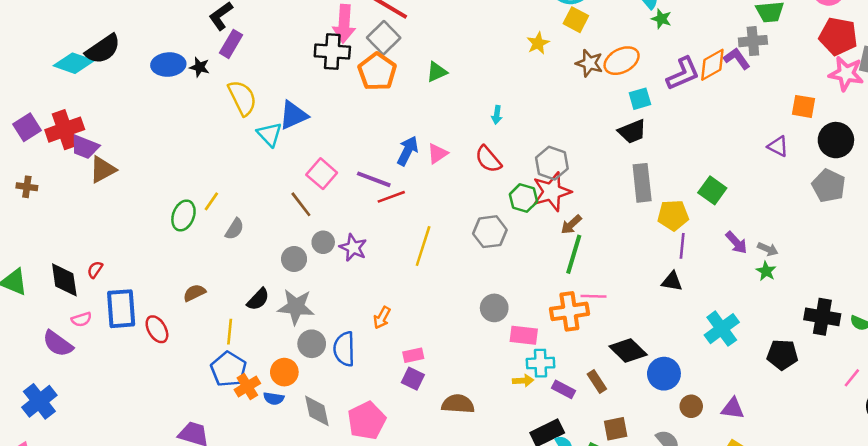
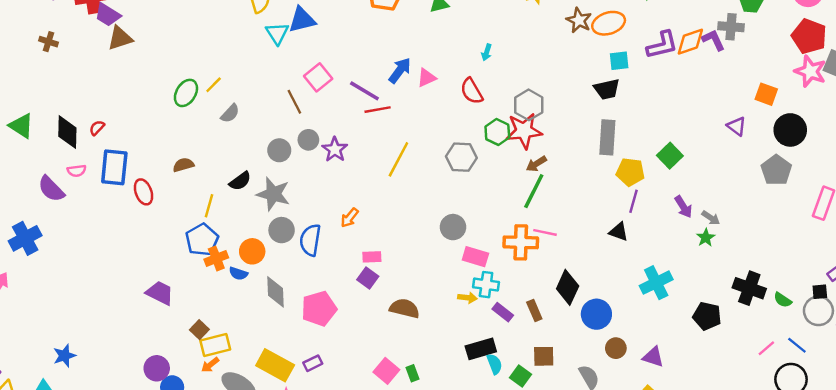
black diamond: (628, 351) -> (568, 287), turned 60

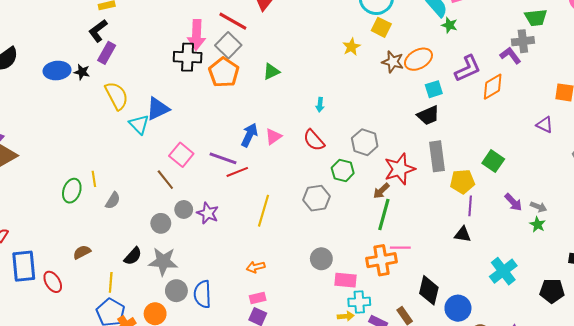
orange diamond: (690, 42) -> (493, 87), moved
yellow line: (214, 85) -> (94, 179), turned -42
red star: (524, 131) -> (400, 169), moved
orange arrow: (350, 218) -> (256, 267), moved, turned 48

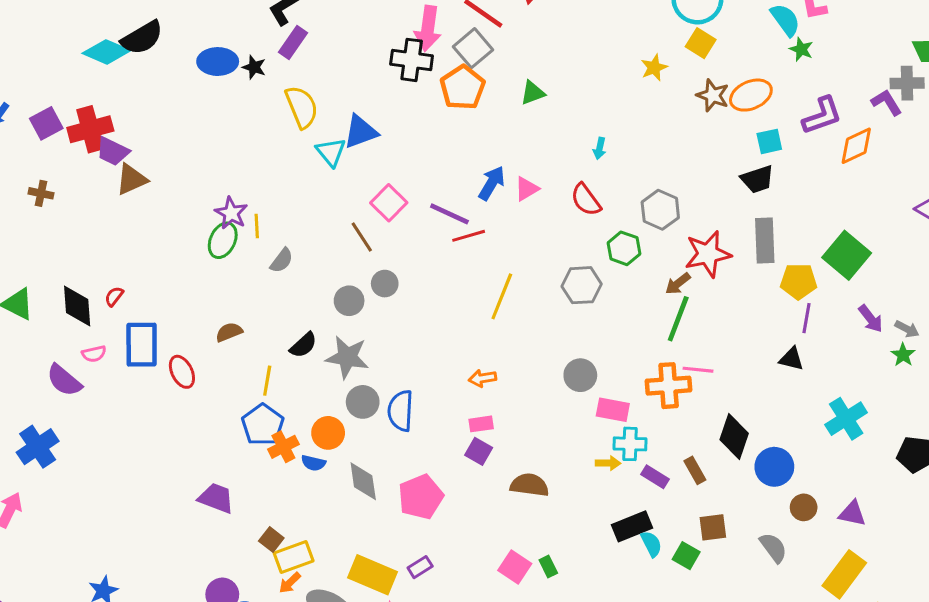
green square: (493, 161) -> (847, 255), size x1.4
purple star: (208, 213) -> (231, 213), moved

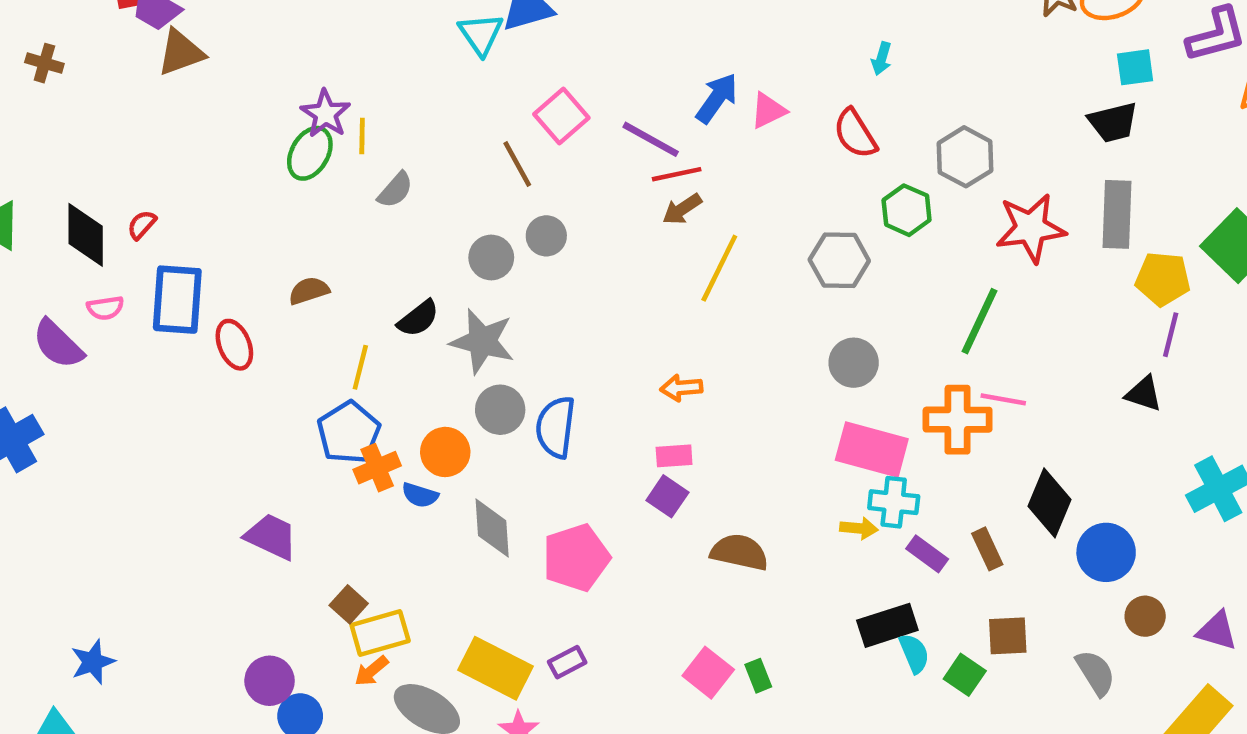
brown arrow: (678, 284) -> (682, 209), moved
gray circle: (580, 375) -> (854, 363), moved
pink rectangle: (613, 410) -> (872, 449), size x1.4

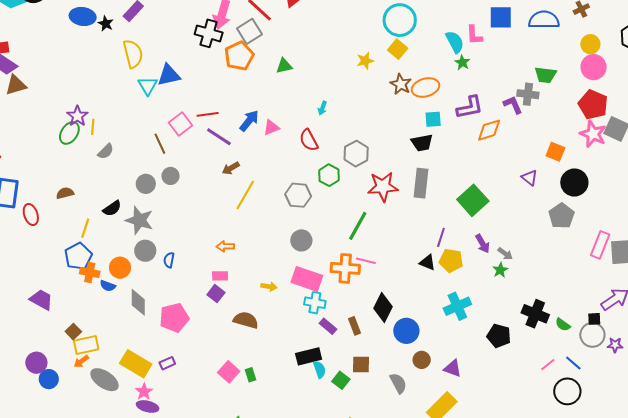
red line: (677, 174) -> (208, 114), moved
yellow pentagon: (1163, 279) -> (451, 260), moved
blue semicircle: (556, 427) -> (169, 260), size x0.6
orange cross: (377, 468) -> (90, 273), turned 30
yellow arrow: (859, 528) -> (269, 287), moved

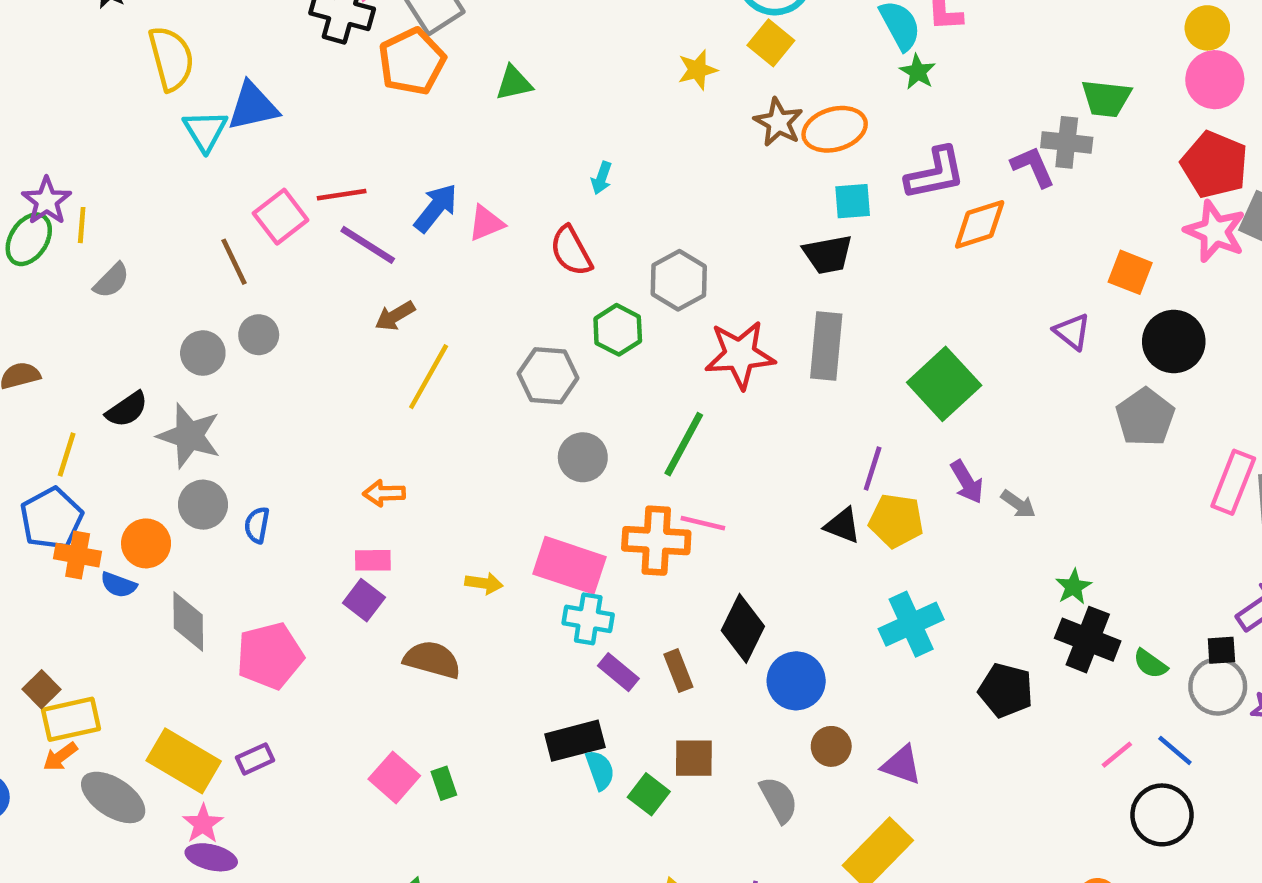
gray circle: (301, 240) -> (583, 457), moved
green star: (500, 270) -> (1073, 587), moved

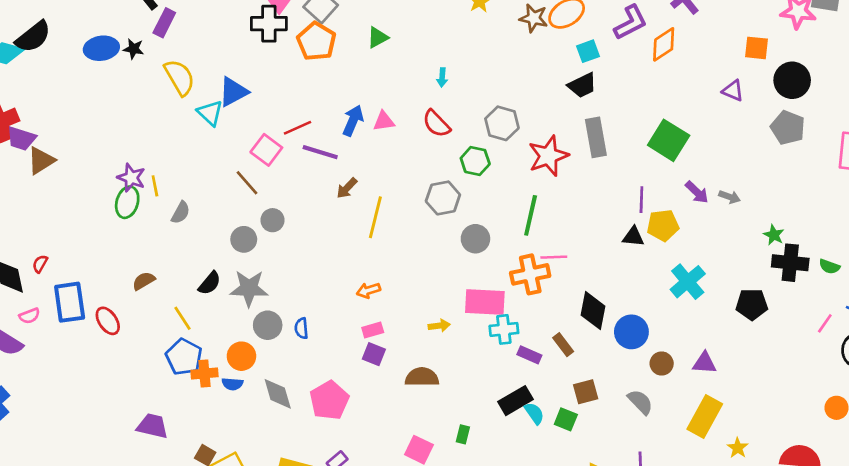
pink triangle: (486, 223) -> (384, 121), turned 30
yellow line: (67, 454) -> (182, 318), turned -35
green rectangle: (444, 783) -> (463, 434), moved, turned 48

